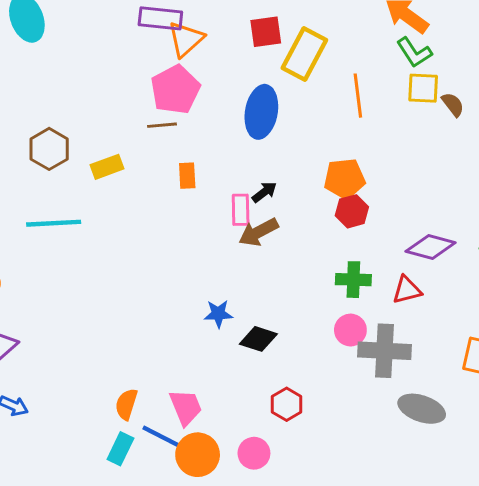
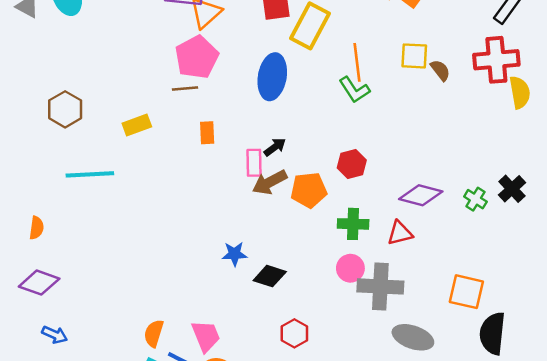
green L-shape: (414, 53) -> (354, 90), moved
brown hexagon: (49, 149) -> (65, 109), moved
orange pentagon: (344, 179) -> (309, 190), moved

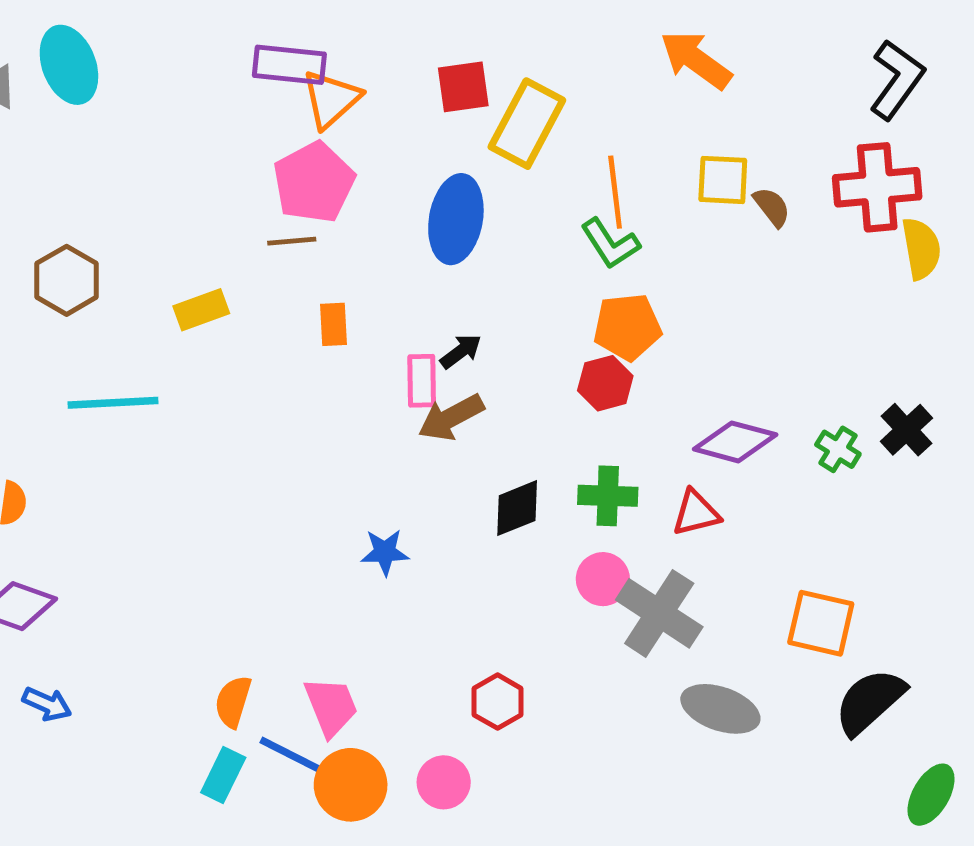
orange pentagon: (309, 190) -> (627, 327), moved
black diamond: (270, 276) -> (517, 508), moved, turned -40
gray cross: (380, 286) -> (659, 613), turned 30
black semicircle: (492, 333) -> (870, 702), turned 42

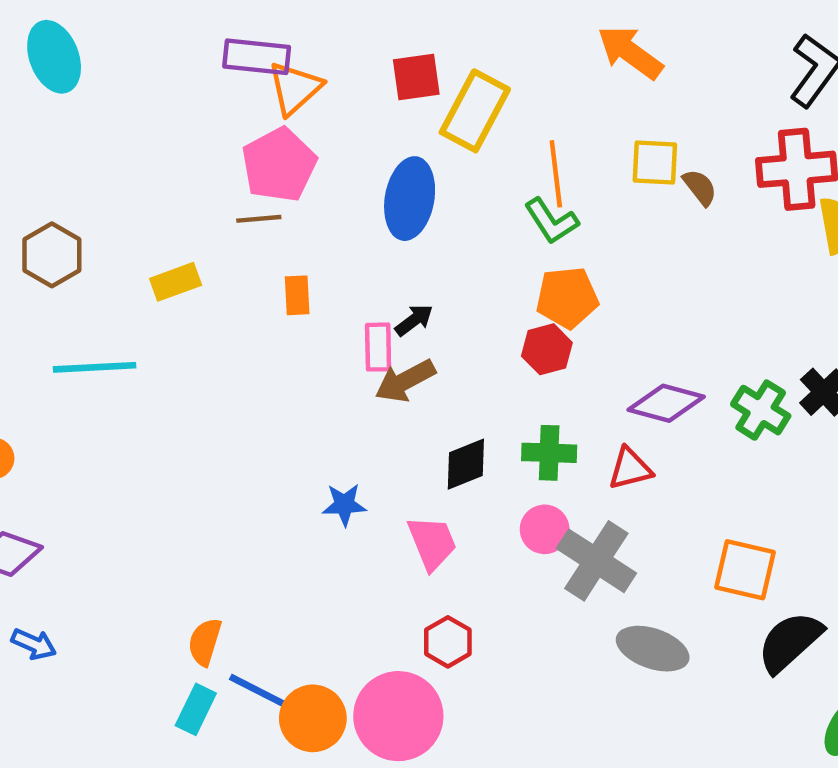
green cross: (838, 449) -> (761, 410), size x1.4
pink trapezoid: (331, 706) -> (432, 543), moved
pink circle: (444, 782) -> (398, 716), size x1.8

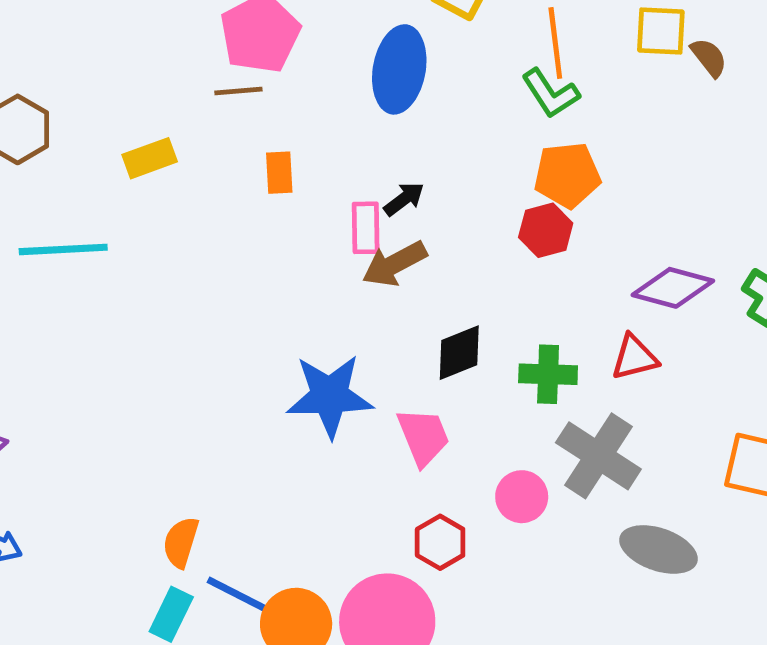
green cross: (549, 453) -> (548, 374), moved
blue star: (344, 505) -> (330, 396), size x1.8
pink circle: (545, 529) -> (522, 497), moved

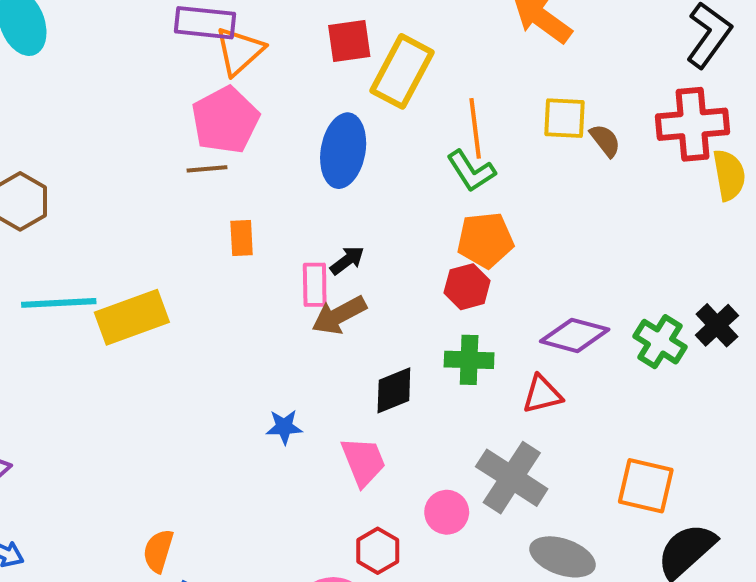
yellow rectangle: (150, 158) -> (132, 317), moved, size x1.6
green cross: (548, 374) -> (469, 360), moved
blue star: (330, 396) -> (284, 427), size x0.5

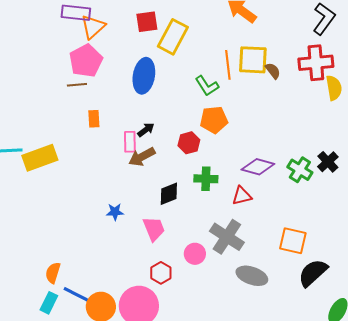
yellow square: (565, 118) -> (253, 60), size x1.4
orange line: (475, 128) -> (228, 65), moved
red hexagon: (467, 287) -> (189, 143), moved

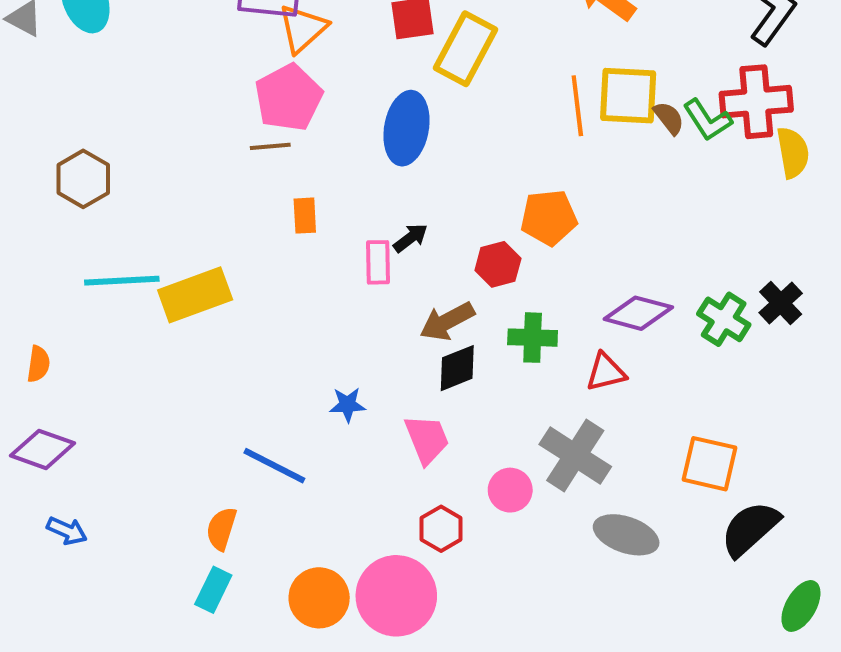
green L-shape: (207, 86) -> (707, 120), moved
brown arrow: (142, 157) -> (447, 321), moved
blue line: (79, 296) -> (274, 466), moved

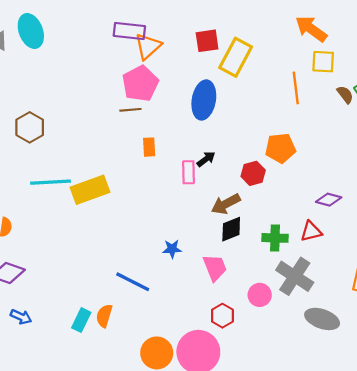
yellow square: (628, 96) -> (323, 62), moved, size x0.7
purple diamond: (638, 313) -> (329, 200), size x0.7
green cross: (533, 338) -> (275, 238), moved
cyan rectangle: (213, 590) -> (81, 320), moved

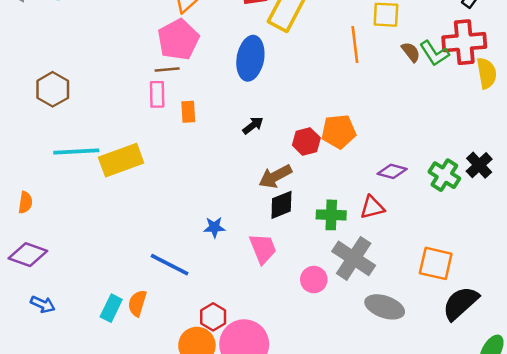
orange pentagon: (280, 148) -> (339, 132), moved
pink rectangle: (188, 172) -> (157, 94), moved
red hexagon: (222, 316) -> (213, 317), moved

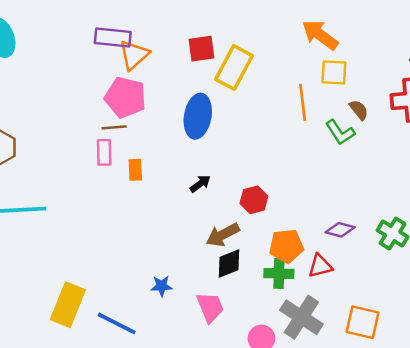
pink pentagon: (178, 40) -> (125, 97), turned -30
green L-shape: (434, 53) -> (340, 132), moved
orange pentagon: (339, 132) -> (286, 246), moved
yellow rectangle: (121, 160) -> (68, 305), moved, turned -48
orange square: (436, 263) -> (363, 322), moved

